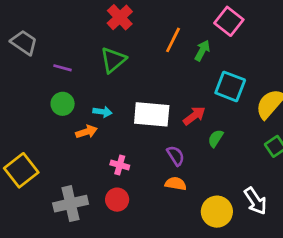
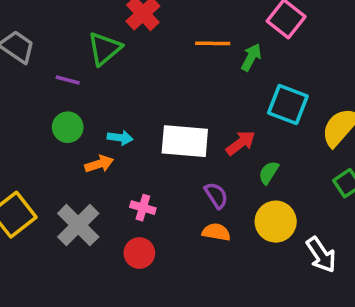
orange line: (173, 40) -> (213, 43), turned 65
green triangle: (113, 60) -> (104, 49), moved
gray cross: (71, 204) -> (78, 225), moved, turned -32
yellow circle: (217, 212) -> (276, 222), moved

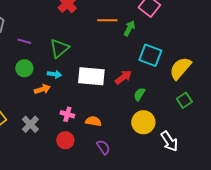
green triangle: (104, 49) -> (59, 48), moved
purple semicircle: (216, 195) -> (103, 147), moved
gray cross: (78, 225) -> (30, 124), size x0.7
orange semicircle: (216, 232) -> (93, 121), moved

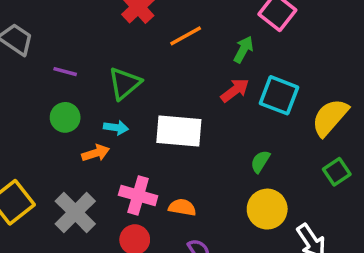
orange line: (107, 20) -> (186, 36), moved, turned -30
red arrow: (123, 77) -> (235, 90), moved
pink cross: (67, 114) -> (138, 195), size x1.5
gray cross: (30, 124) -> (75, 212), size x1.4

